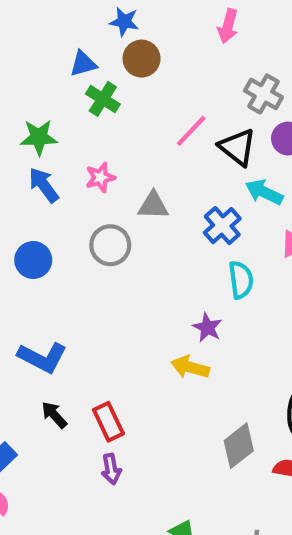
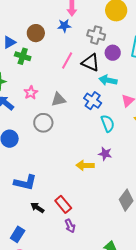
blue star: (124, 22) -> (64, 26), moved
purple star: (207, 327) -> (105, 154), moved
yellow arrow: (190, 367) -> (85, 165), moved

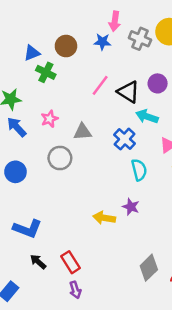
gray cross: (96, 35) -> (140, 39), moved

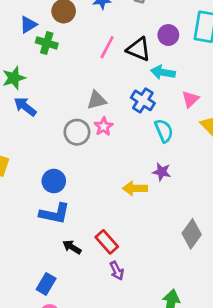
pink star: (50, 119) -> (104, 127), moved
blue circle: (15, 172) -> (54, 181), moved

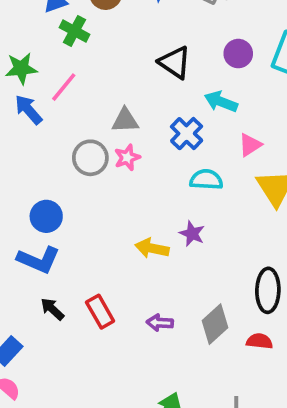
pink line: (107, 47) -> (64, 87), moved
black triangle: (139, 49) -> (175, 62), moved
cyan semicircle: (164, 131) -> (206, 180), turned -75
purple arrow: (117, 271) -> (160, 323), moved, turned 108

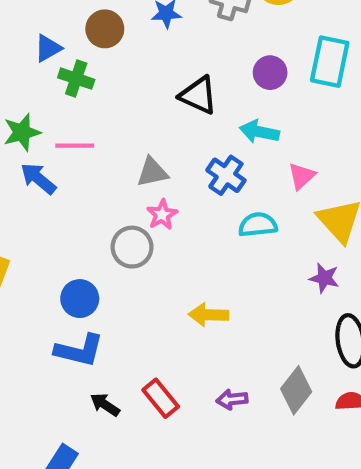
pink line: (64, 87) -> (75, 146), turned 60
gray circle: (90, 158) -> (132, 247), moved
purple star: (192, 234) -> (324, 278), moved

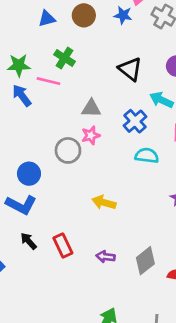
green cross: (76, 79) -> (65, 58), moved

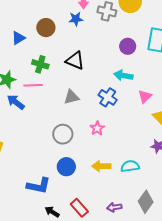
black triangle: (130, 69) -> (75, 61), moved
pink star: (91, 135) -> (97, 128), moved
cyan semicircle: (147, 156) -> (130, 166), moved
blue circle: (29, 174) -> (66, 167), moved

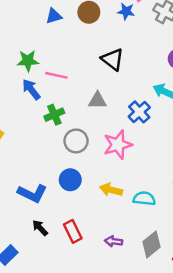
green cross: (40, 64) -> (54, 115), moved, turned 35
pink star: (97, 128) -> (118, 145), size x1.6

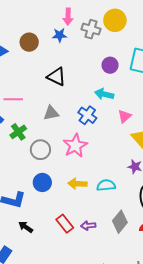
red rectangle: (73, 231) -> (65, 224), moved

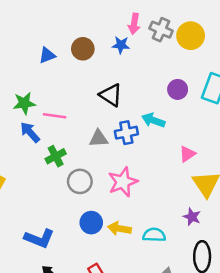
gray cross: (91, 29) -> (161, 30), moved
cyan arrow: (104, 94) -> (153, 120), moved
blue cross: (87, 115) -> (126, 133), moved, turned 36
blue circle: (42, 182) -> (91, 223), moved

